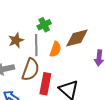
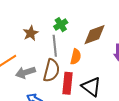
brown star: (16, 40) -> (31, 33), moved
orange semicircle: (55, 49) -> (76, 57), moved

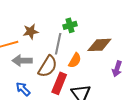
brown star: (31, 33) -> (31, 31), moved

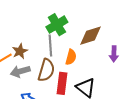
green cross: (70, 25) -> (57, 25), size x1.5
brown star: (31, 31) -> (20, 51), moved

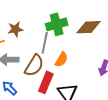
brown diamond: (90, 36) -> (89, 27), moved
brown star: (20, 51) -> (15, 29), moved

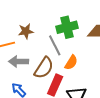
gray line: (45, 43) -> (55, 45), turned -40

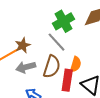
brown star: (26, 31) -> (23, 45), moved
orange semicircle: (71, 62) -> (76, 64), moved

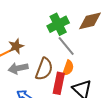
gray line: (56, 42) -> (66, 46), moved

